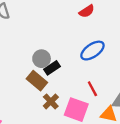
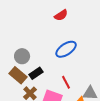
black rectangle: (52, 68) -> (36, 73), moved

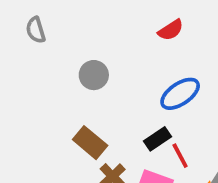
gray circle: (22, 56) -> (94, 75), moved
black rectangle: (36, 73) -> (158, 139), moved

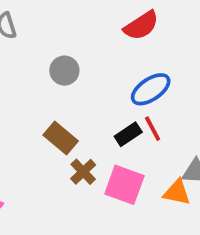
red semicircle: (171, 30) -> (141, 26), size x1.4
red line: (180, 156) -> (153, 129), moved

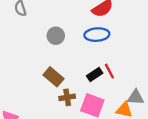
blue ellipse: (151, 89) -> (97, 35), moved, turned 30
brown cross: (83, 172) -> (67, 97), turned 35

